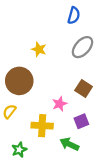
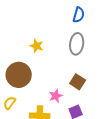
blue semicircle: (74, 15) -> (79, 15), moved
gray ellipse: (82, 47) -> (77, 44), turned -35

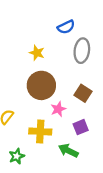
blue semicircle: (79, 15) -> (66, 27), moved, turned 49
brown circle: (19, 75) -> (41, 85), moved

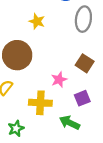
brown circle: (41, 85) -> (17, 55), moved

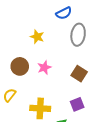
brown circle: (17, 55) -> (20, 66), size x0.7
pink star: (59, 80) -> (44, 67), moved

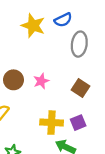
yellow star: (37, 37) -> (33, 26), moved, size x1.5
yellow cross: (40, 108) -> (52, 123), moved

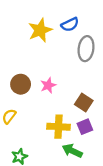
yellow star: (33, 26) -> (40, 30), turned 30
brown square: (80, 88) -> (84, 103), moved

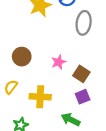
pink star: (48, 85) -> (59, 62), moved
yellow cross: (58, 127) -> (40, 97), moved

